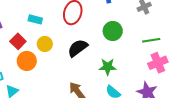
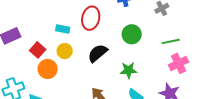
cyan rectangle: (35, 19) -> (63, 29), moved

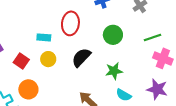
pink cross: (179, 63) -> (163, 58), turned -36
orange circle: (48, 69) -> (28, 89), moved

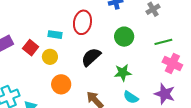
yellow circle: (48, 59) -> (50, 57), moved
red square: (21, 61) -> (31, 48), moved
orange circle: (28, 89) -> (61, 84), moved

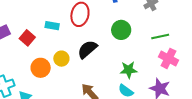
yellow circle: (50, 57) -> (61, 59), moved
green star: (123, 73) -> (129, 70), moved
orange circle: (61, 84) -> (41, 68), moved

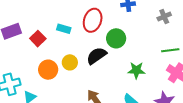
green circle: (121, 30) -> (116, 38), moved
green star: (129, 70) -> (136, 70), moved

